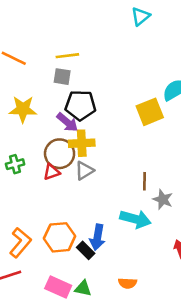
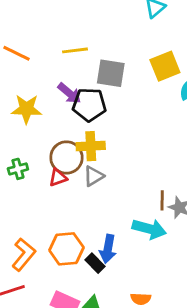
gray square: (62, 77) -> (111, 73), moved, size x1.5
yellow square: (150, 112) -> (165, 66), moved
purple arrow: (67, 122) -> (69, 93), moved
brown line: (144, 181) -> (162, 200), moved

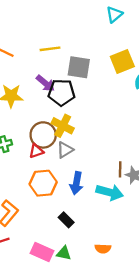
yellow cross: (91, 146) -> (63, 126), turned 30
orange hexagon: (66, 249) -> (43, 183), moved
blue arrow: (108, 249) -> (76, 183), moved

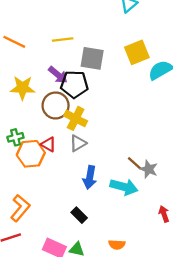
brown circle: (43, 135) -> (56, 105), moved
red triangle: (36, 151) -> (48, 144), turned 49
brown line: (120, 169) -> (135, 163), turned -49
orange hexagon: (43, 183) -> (31, 154), moved

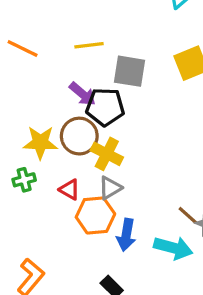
yellow star: (23, 88) -> (40, 143), moved
orange hexagon: (31, 154) -> (95, 215), moved

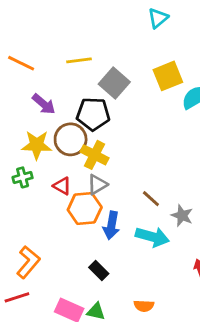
gray square: (129, 71) -> (114, 83), turned 32
purple arrow: (82, 94) -> (44, 104), moved
brown line: (188, 215) -> (151, 199), moved

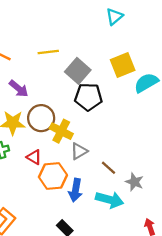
black pentagon: (93, 114) -> (88, 97), moved
gray triangle: (97, 185) -> (79, 151), moved

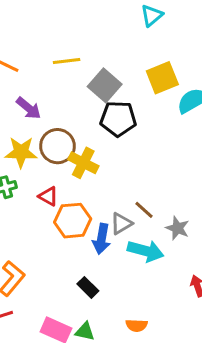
gray triangle: (79, 151) -> (121, 224), moved

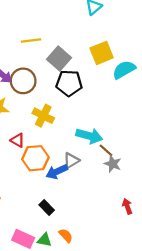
brown circle: (57, 146) -> (23, 81), moved
brown line: (144, 210) -> (106, 150), moved
blue arrow: (102, 239) -> (57, 172), turned 55
cyan arrow: (146, 251) -> (89, 136), moved
orange semicircle: (136, 325) -> (66, 236), moved, turned -136

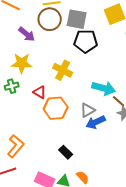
gray square: (59, 58) -> (77, 19), turned -30
brown circle: (23, 81) -> (50, 19), moved
blue arrow: (57, 172) -> (96, 122), moved

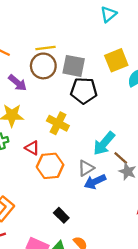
cyan arrow: (104, 88) -> (104, 143), turned 115

